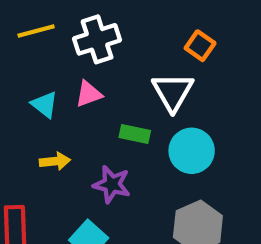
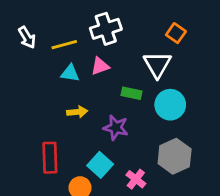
yellow line: (36, 31) -> (64, 45), moved
cyan triangle: (44, 105) -> (70, 73), turned -30

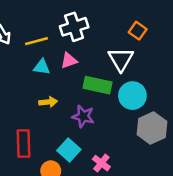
green rectangle: (132, 93) -> (97, 85), size x1.5
gray hexagon: (175, 156) -> (152, 128), moved

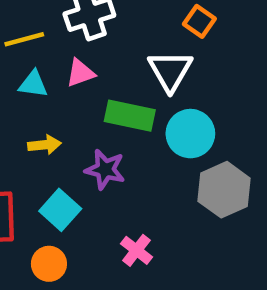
cyan square: (69, 150) -> (60, 210), moved

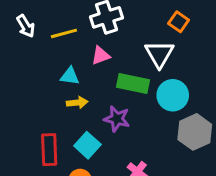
cyan triangle: (33, 84) -> (70, 76), moved

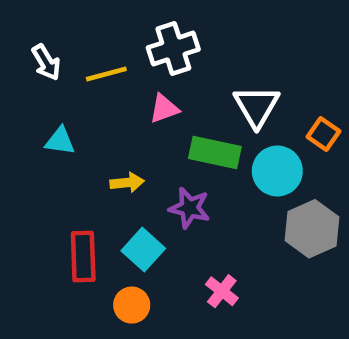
orange square: (179, 22) -> (324, 134), moved
cyan triangle: (70, 76) -> (60, 141), moved

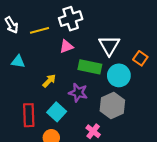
yellow arrow: (127, 183) -> (49, 81), turned -40
gray hexagon: (312, 229) -> (112, 105), moved

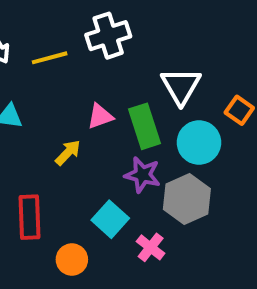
pink triangle: (66, 46) -> (100, 116), moved
green rectangle: (90, 67) -> (144, 126), turned 60
purple star: (78, 93) -> (142, 175), moved
cyan square: (57, 112) -> (110, 219), moved

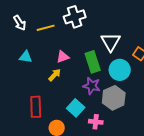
pink triangle: (100, 116) -> (63, 57), moved
pink cross: (151, 247) -> (96, 122), turned -32

